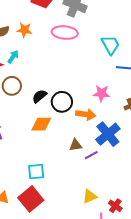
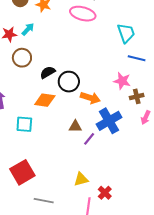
pink star: (101, 93) -> (122, 81), moved
purple line: (91, 155) -> (89, 139), turned -32
cyan square: (36, 172) -> (24, 124), moved

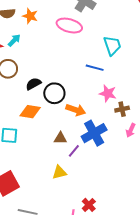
blue line: (137, 58) -> (95, 68), moved
yellow triangle: (81, 179) -> (59, 172), moved

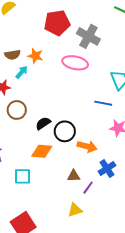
cyan arrow: (14, 40) -> (22, 72), moved
blue cross: (94, 133) -> (107, 168), size x0.7

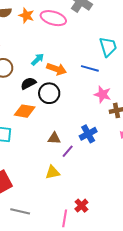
pink ellipse: (75, 63) -> (53, 18), moved
cyan arrow: (22, 72) -> (38, 59), moved
orange arrow: (87, 146) -> (57, 69), moved

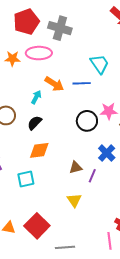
blue line: (90, 68) -> (82, 83), moved
orange arrow: (57, 69) -> (54, 84), moved, turned 30
black circle: (49, 93) -> (87, 121), moved
yellow triangle: (53, 172) -> (74, 200), moved, turned -35

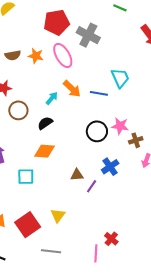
pink ellipse: (39, 53) -> (63, 55), turned 50
yellow triangle: (74, 200) -> (58, 215), moved

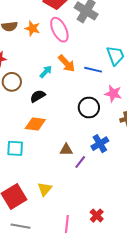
pink star: (120, 126) -> (113, 94), moved
gray line: (51, 251) -> (21, 226), moved
pink line: (96, 253) -> (67, 224), moved

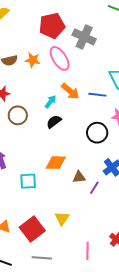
black semicircle: (38, 96) -> (54, 122), moved
orange diamond: (35, 124) -> (56, 163), moved

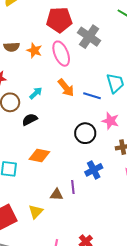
cyan arrow: (50, 102) -> (36, 93), moved
black semicircle: (54, 122) -> (30, 120), moved
brown triangle: (79, 177) -> (57, 195), moved
purple line: (94, 188) -> (73, 187), turned -48

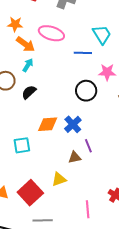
pink ellipse: (61, 54) -> (51, 33), moved, turned -35
orange arrow: (66, 88) -> (25, 44), moved
blue cross: (94, 170) -> (73, 124), moved
yellow triangle: (36, 212) -> (59, 179), turned 42

